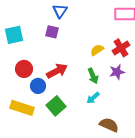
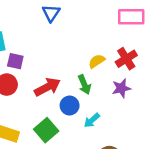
purple square: (52, 32) -> (15, 61), moved
green arrow: (93, 76) -> (84, 85), moved
blue circle: (38, 86) -> (70, 106), moved

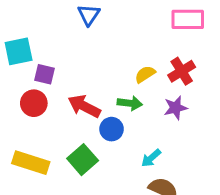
green arrow: (84, 85) -> (130, 103), turned -60
red arrow: (47, 87) -> (84, 106), turned -125
cyan arrow: (92, 120) -> (151, 158), moved

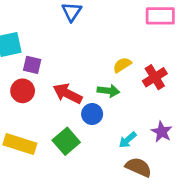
red cross: (182, 71) -> (155, 77), moved
purple star: (176, 108) -> (162, 132), moved, turned -30

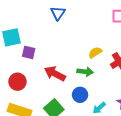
red circle: (23, 91) -> (18, 82), moved
blue circle: (92, 114) -> (80, 95), moved

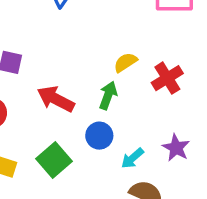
green arrow: (85, 72) -> (108, 95), turned -77

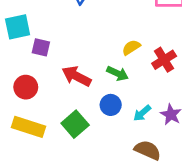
green arrow: (108, 95) -> (117, 73), turned 95
cyan arrow: (132, 158) -> (142, 113), moved

